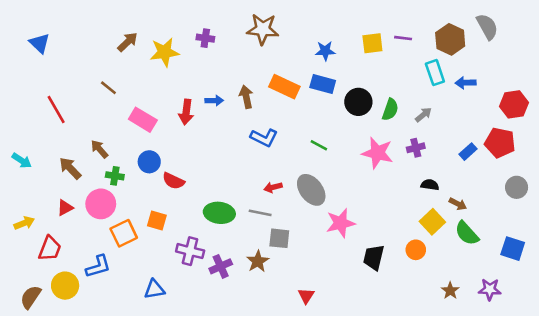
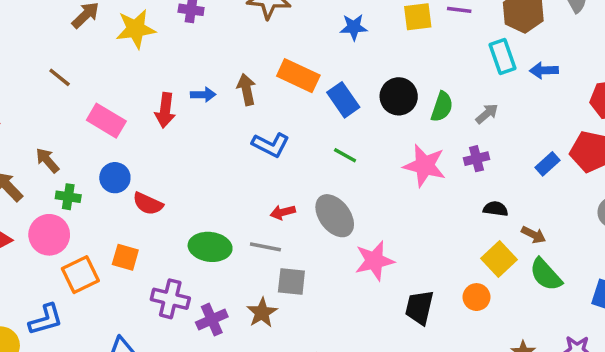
blue rectangle: (323, 84) -> (343, 100), moved, turned 40

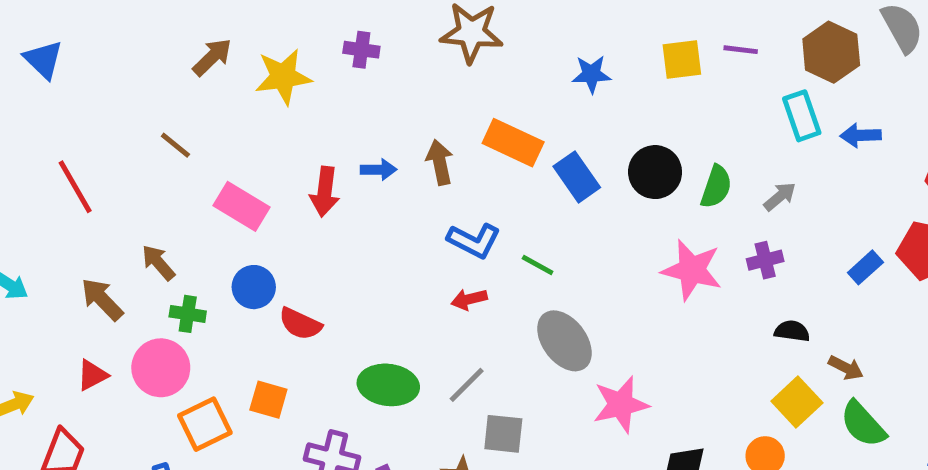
green line: (345, 155) -> (538, 265), moved
red arrow: (283, 212) -> (469, 299), moved
gray line: (265, 247) -> (467, 385), turned -56

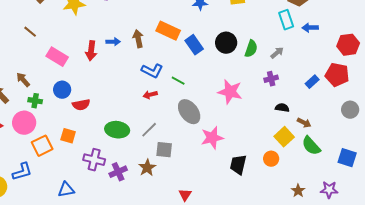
pink star: (692, 270) -> (230, 92), moved
red semicircle: (300, 324) -> (81, 105), turned -36

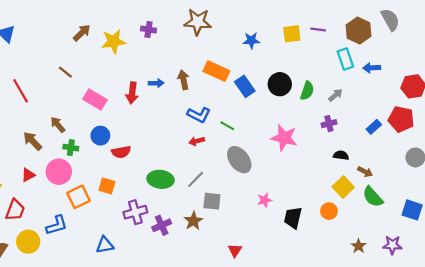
pink star: (212, 138) -> (264, 200), moved, size x0.6
purple cross: (94, 160) -> (135, 212), turned -30

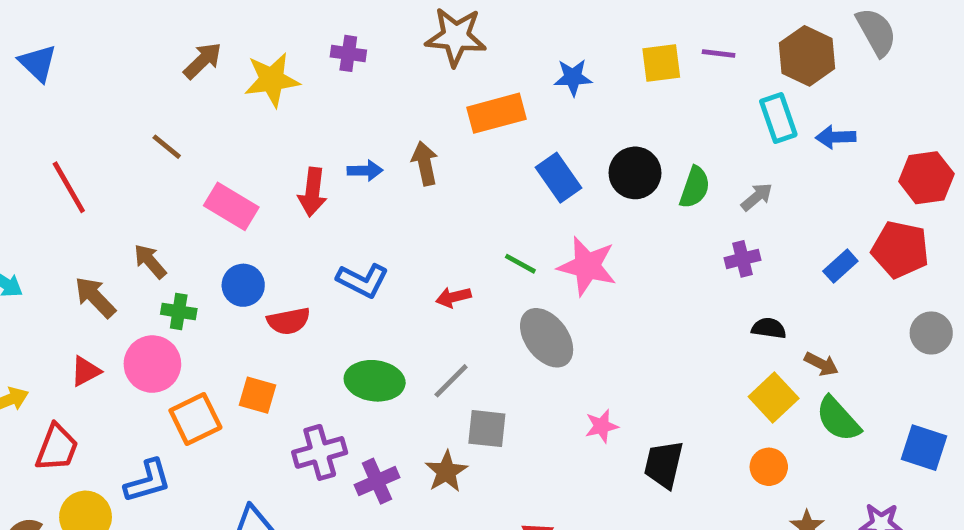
orange rectangle: (216, 71) -> (496, 113), moved, turned -40
blue L-shape: (199, 115) -> (363, 280), moved
pink star: (284, 138) -> (587, 266), moved
orange circle: (329, 211) -> (769, 467), moved

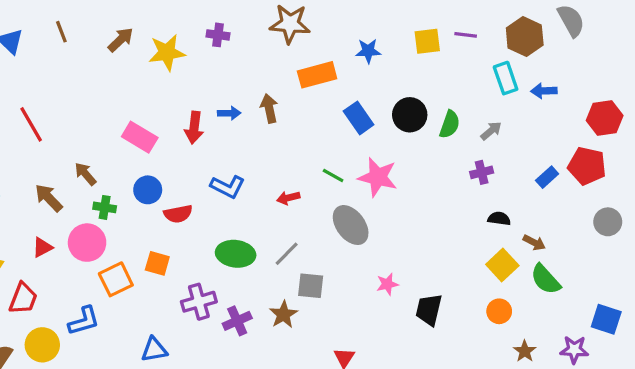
brown line: (167, 147) -> (61, 32), moved, turned 30
blue square: (924, 448) -> (606, 319), moved

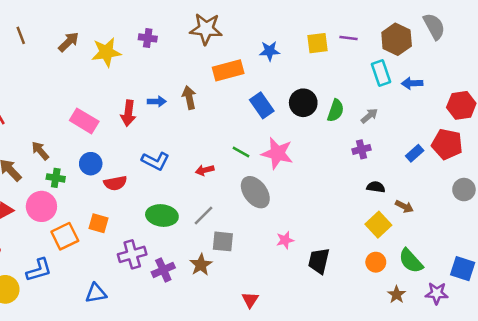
green semicircle: (545, 279) -> (411, 261), moved

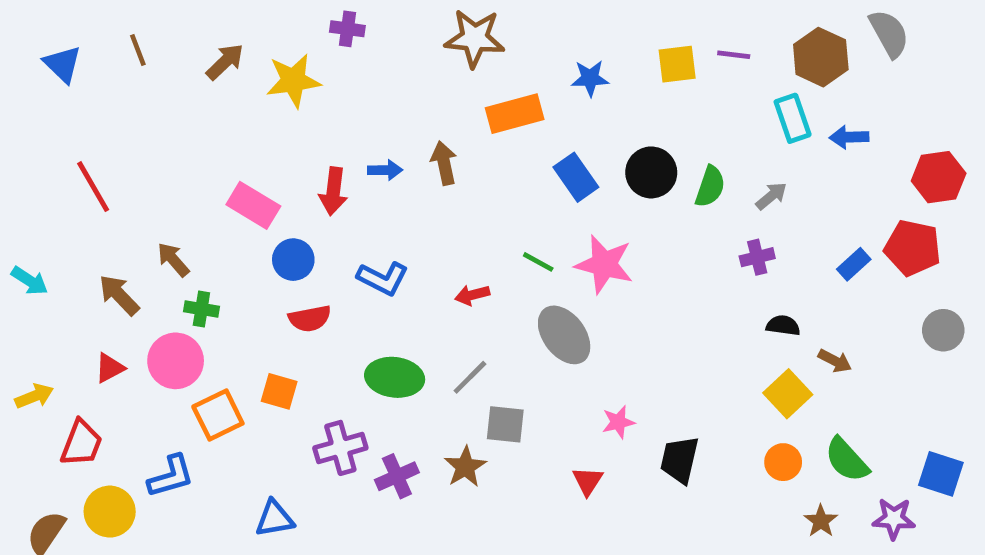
purple cross: (148, 38) -> (347, 29), moved
blue circle: (91, 164) -> (293, 260), moved
red triangle: (250, 300) -> (588, 481), moved

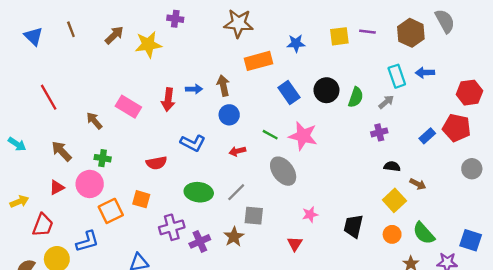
cyan rectangle: (793, 118) -> (397, 76), moved
brown arrow: (173, 260) -> (94, 121), moved
blue circle: (293, 260) -> (229, 115), moved
black trapezoid: (680, 460) -> (353, 226), moved

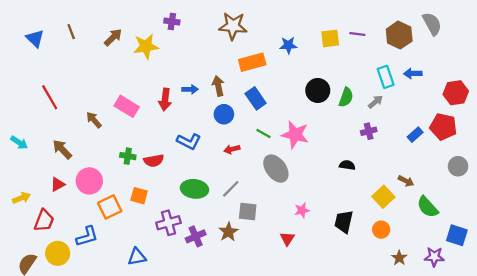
blue rectangle: (289, 93) -> (256, 98), moved
green cross: (103, 158) -> (128, 156), moved
black semicircle: (392, 166) -> (347, 165), moved
green semicircle: (424, 233) -> (427, 207), moved

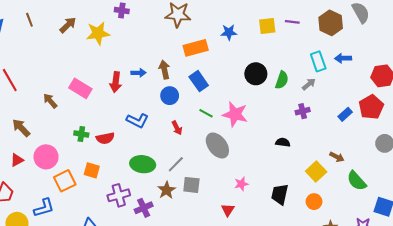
red pentagon: (443, 127) -> (371, 107), turned 30
red arrow: (232, 149) -> (177, 128), turned -104
brown star: (228, 232) -> (167, 190), moved

